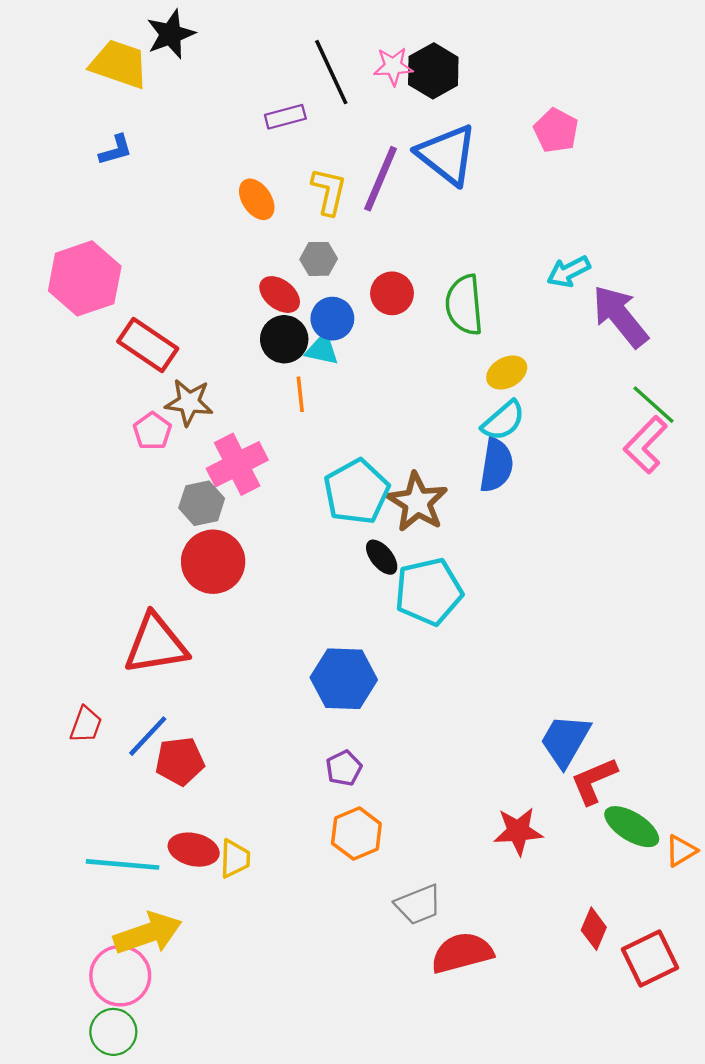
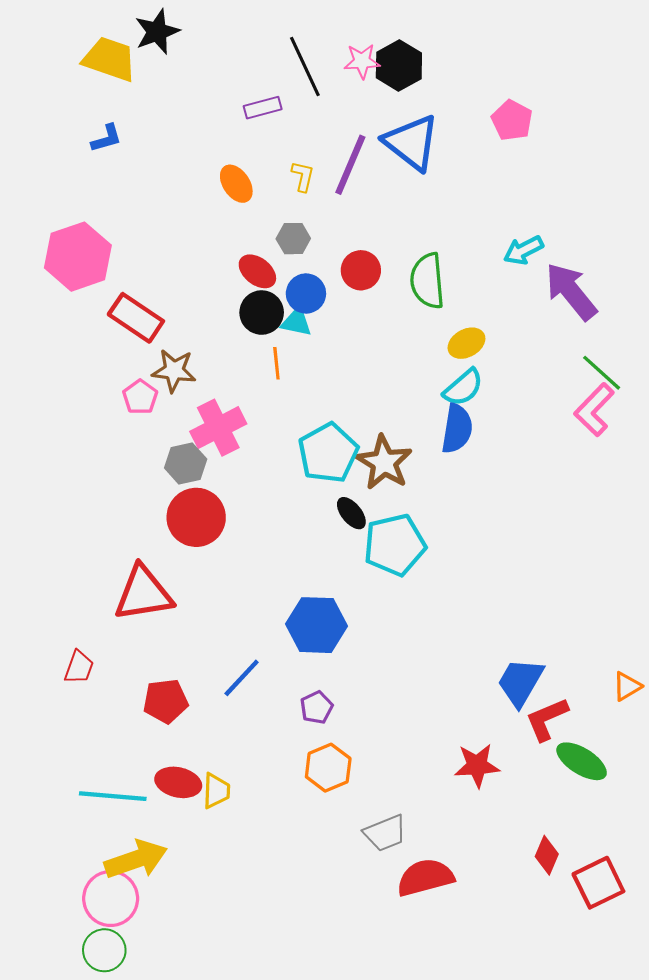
yellow L-shape: (329, 191) -> (303, 176), size x0.7
blue line: (148, 736) -> (242, 678), moved
orange triangle: (681, 851) -> (627, 686), moved

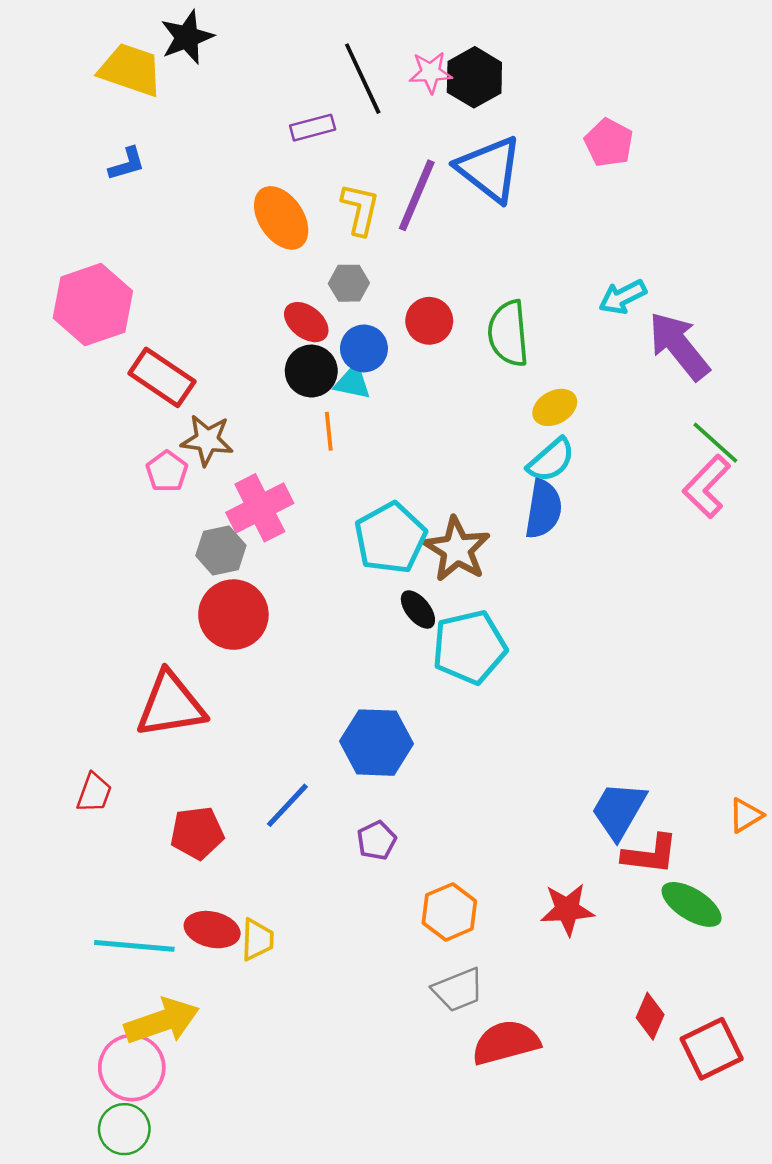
yellow L-shape: (303, 176) -> (360, 209), size x1.4
orange ellipse: (236, 184) -> (281, 218), size x1.4
red L-shape: (547, 719) -> (650, 854), turned -150
orange hexagon: (328, 768) -> (449, 912), moved

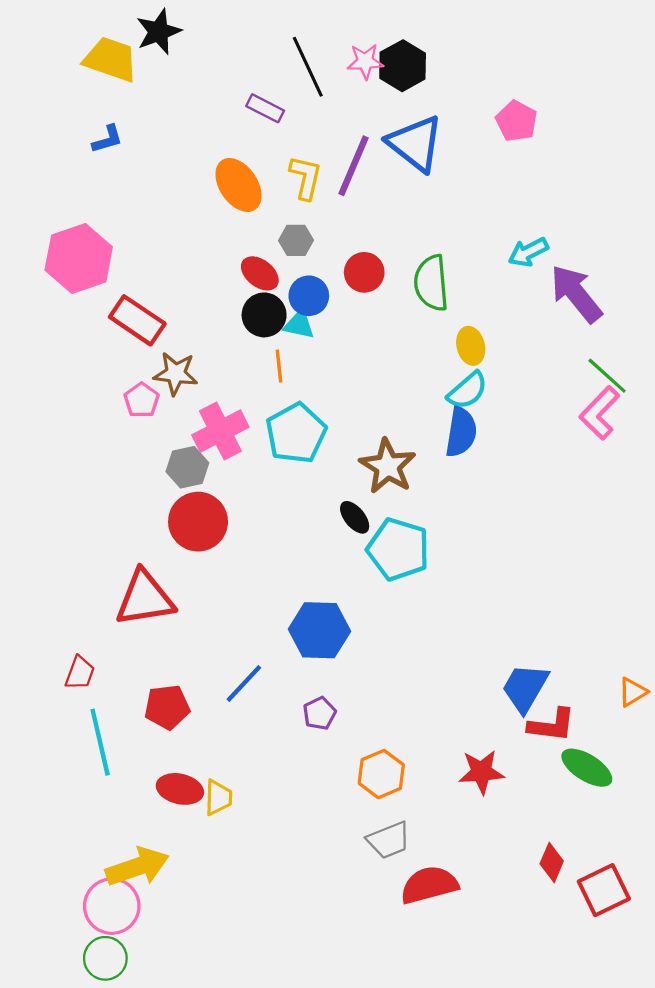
purple rectangle: (313, 128) -> (265, 108), turned 42
yellow ellipse: (555, 407) -> (471, 346), turned -75
cyan pentagon: (390, 538) -> (296, 433), moved
cyan pentagon: (469, 647) -> (398, 549), turned 30
cyan line: (134, 946) -> (100, 742), moved, turned 72

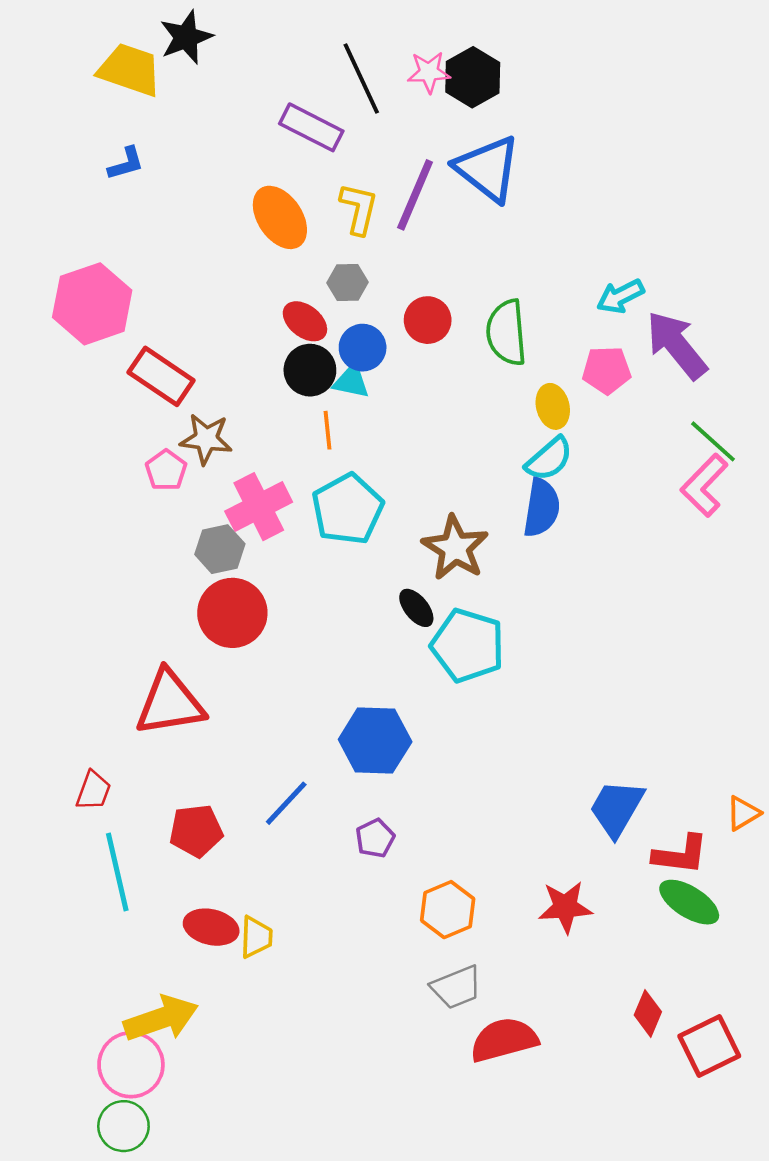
purple rectangle: (265, 108) -> (311, 127), size x1.4
pink pentagon: (517, 121) -> (607, 370), moved, turned -30
red L-shape: (552, 725) -> (680, 854), moved

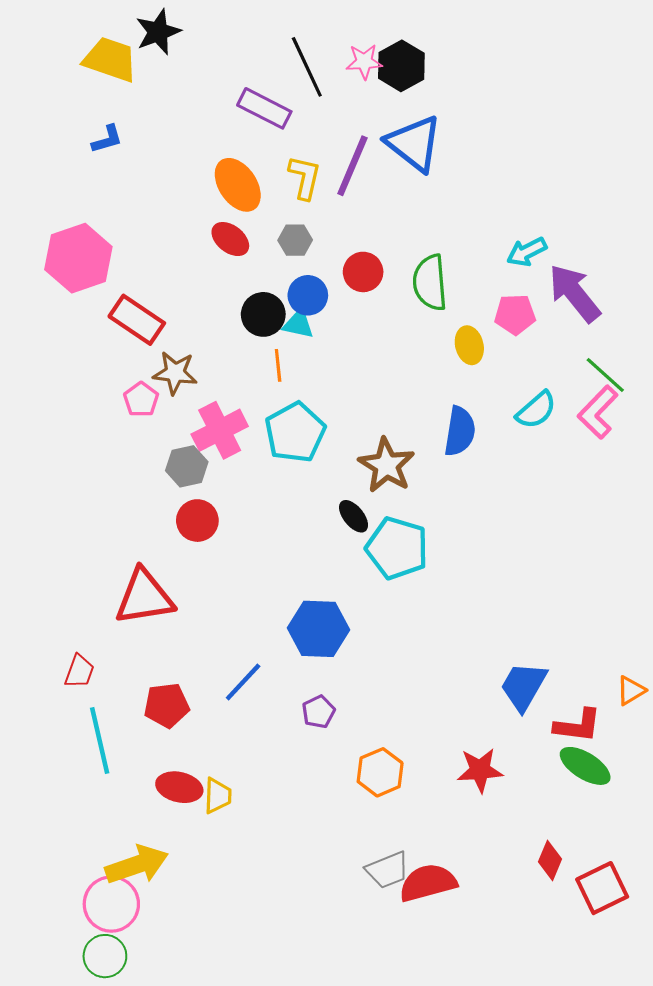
red ellipse: (305, 321) -> (230, 239), moved
cyan semicircle: (549, 459) -> (536, 410), moved
red circle: (232, 613) -> (197, 521), size x0.7
gray trapezoid: (456, 987) -> (388, 870), moved

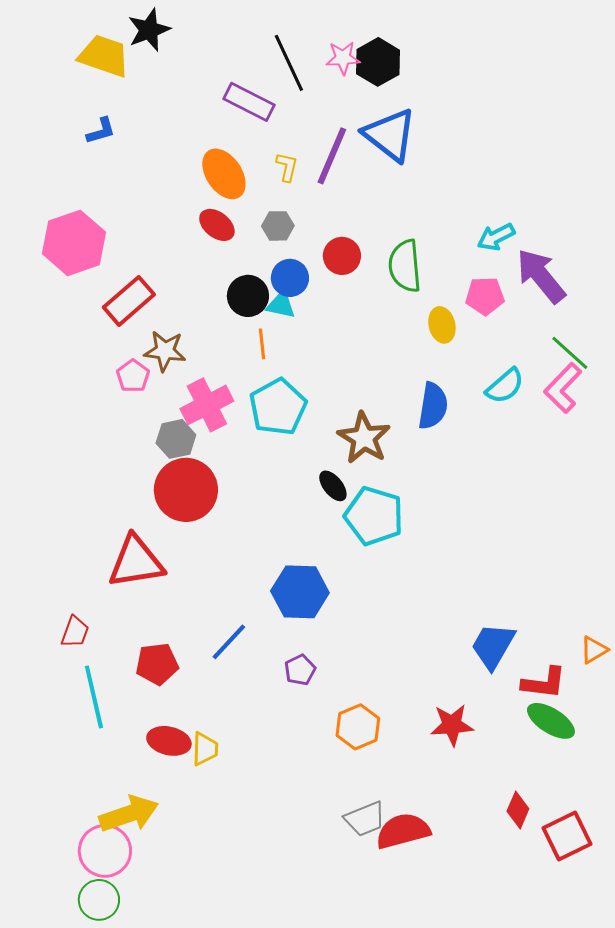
yellow L-shape: (305, 177) -> (287, 167), size x0.7
red rectangle: (137, 320) -> (129, 301), turned -75
red circle: (197, 521) -> (186, 490), size x1.6

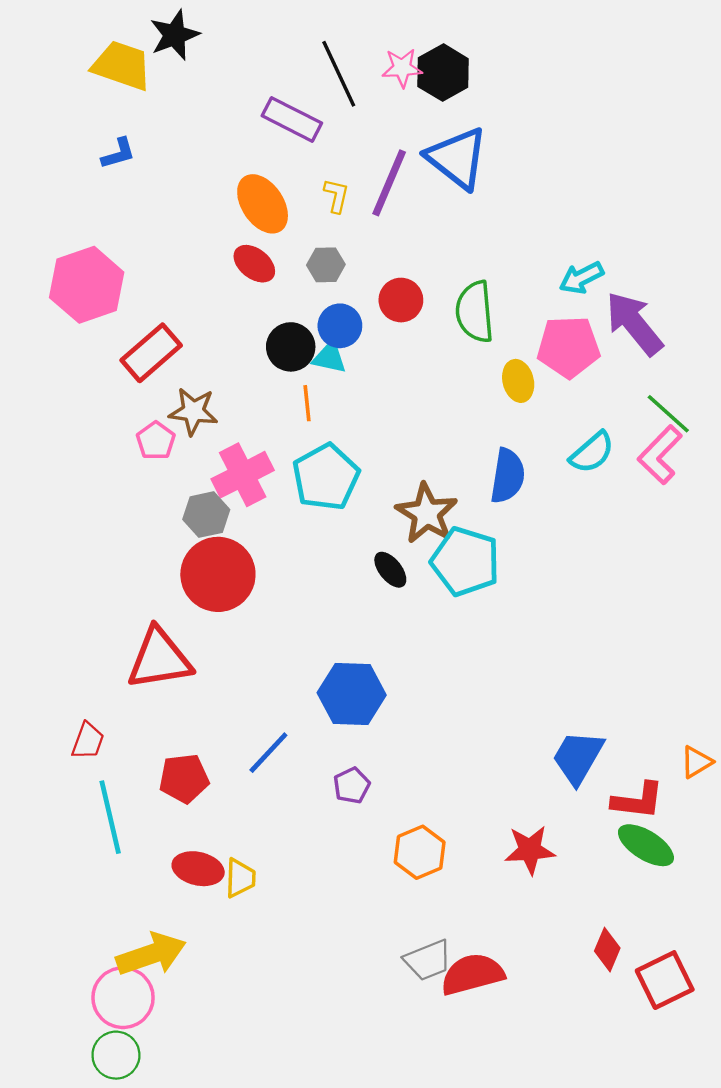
pink pentagon: (485, 296) -> (569, 347), size x1.4
cyan pentagon: (374, 516) -> (465, 561), moved

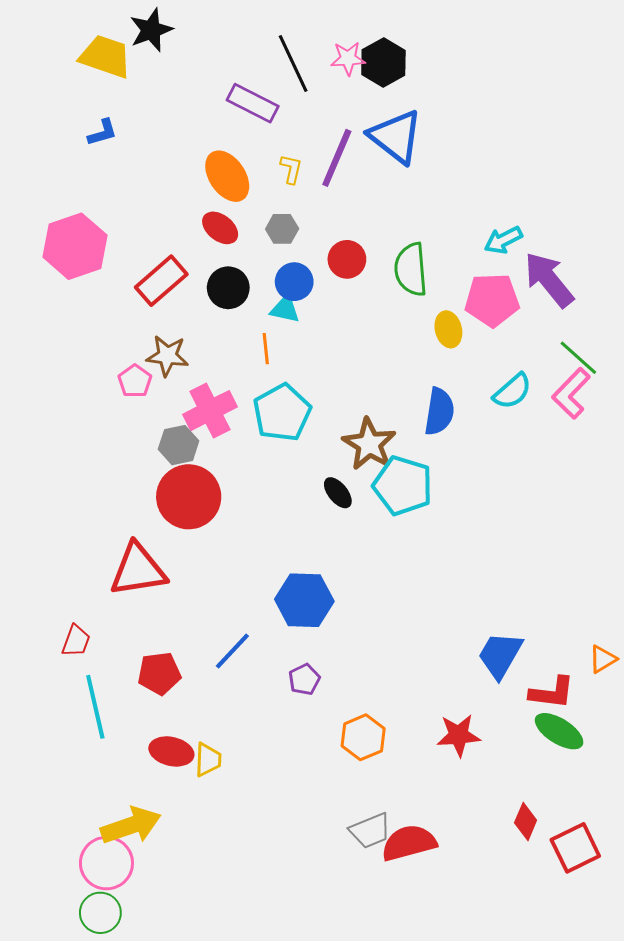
black circle: (291, 347) -> (228, 288), moved
red rectangle: (151, 353) -> (161, 281), moved

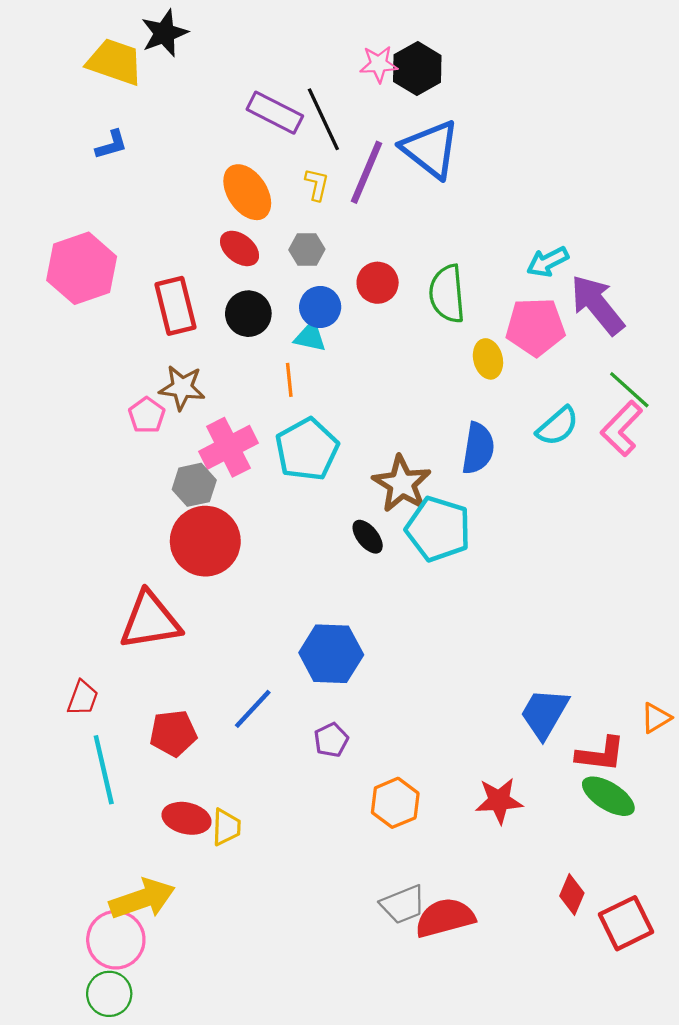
black line: (293, 64) -> (323, 119), moved
red rectangle: (161, 281) -> (175, 306), turned -63

